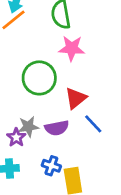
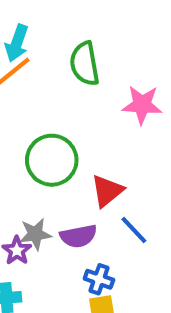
pink star: (72, 48) -> (142, 105), moved
blue cross: (51, 166) -> (99, 279), moved

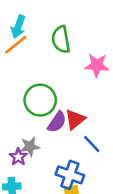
purple semicircle: (78, 236) -> (57, 122), moved, turned -45
blue cross: (99, 279) -> (70, 175), size x1.5

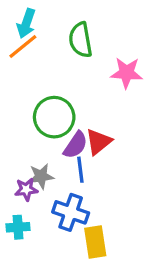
blue line: (92, 144) -> (80, 170), moved, turned 36
purple star: (18, 157) -> (26, 189), turned 30
blue cross: (70, 175) -> (71, 212), moved

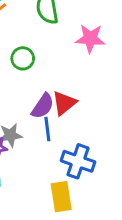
green circle: (54, 117) -> (23, 58), moved, size x0.6
blue cross: (71, 212) -> (78, 161), moved

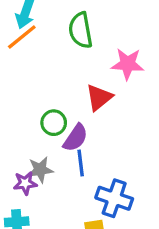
green circle: (23, 58) -> (54, 123), moved
red triangle: (64, 103) -> (99, 97), moved

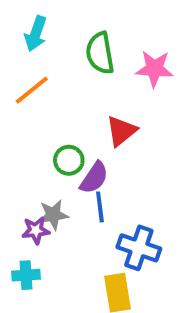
orange line: (22, 37) -> (32, 90), moved
pink star: (128, 64) -> (154, 69), moved

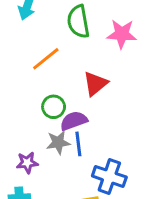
orange line: (32, 90) -> (46, 59), moved
purple semicircle: (94, 178) -> (74, 121), turned -144
gray star: (53, 215) -> (58, 142), moved

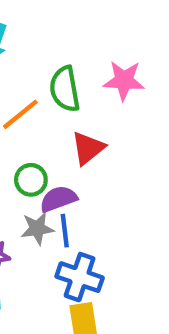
green semicircle: (78, 22) -> (65, 89), moved
blue cross: (109, 177) -> (80, 277), moved

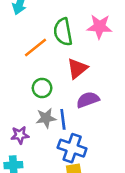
purple semicircle: (58, 199) -> (88, 100), moved

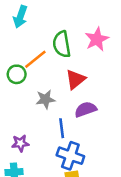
pink star: (100, 27) -> (97, 39), turned -30
green circle: (42, 88) -> (17, 74), moved
gray star: (46, 118) -> (45, 99), moved

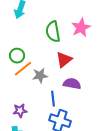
orange line: (35, 59) -> (23, 69), moved
purple semicircle: (86, 109) -> (72, 84), turned 30

